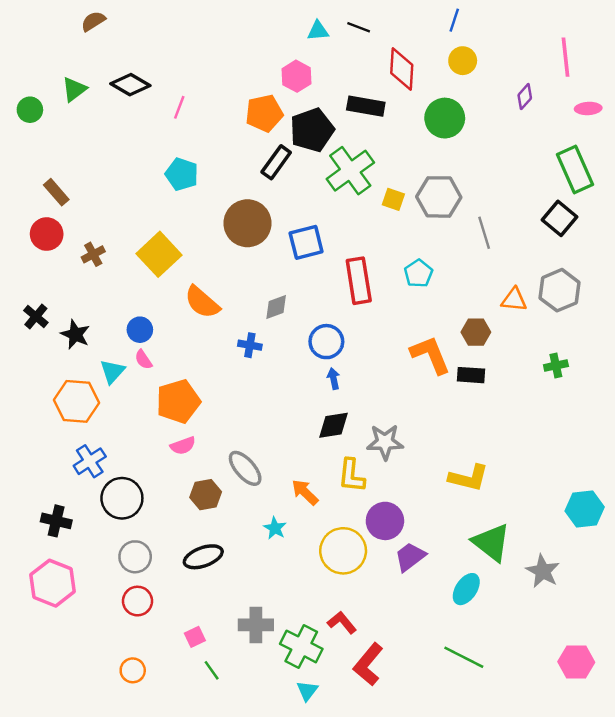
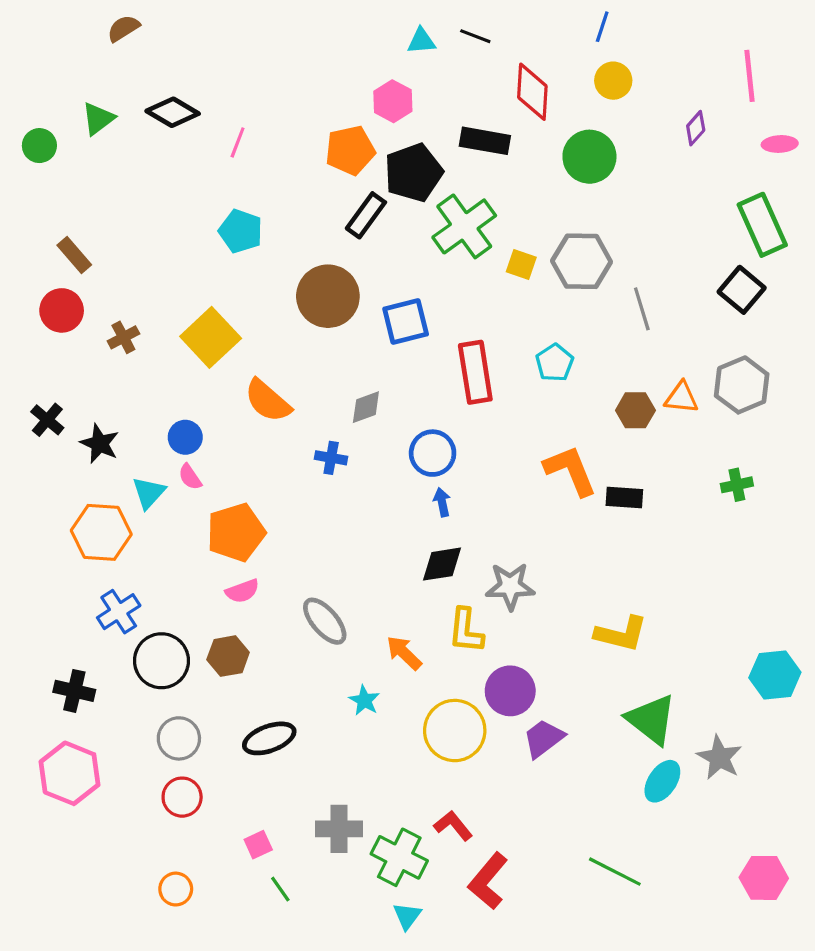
brown hexagon: (476, 332) -> (635, 410), moved
brown hexagon: (206, 495) -> (228, 656), moved
cyan ellipse: (466, 589) -> (662, 781), moved

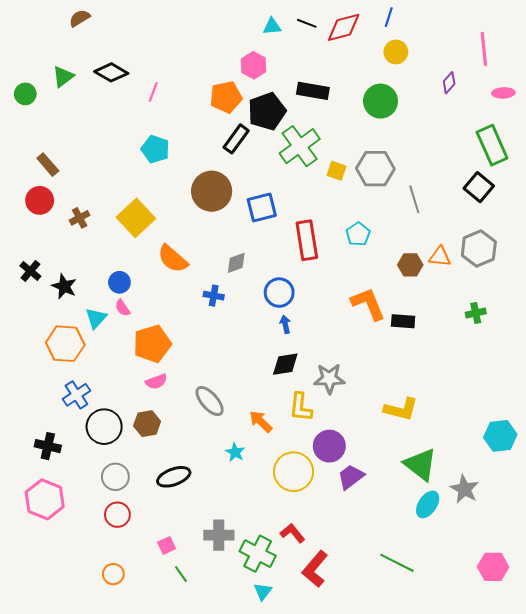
red diamond: (532, 92) -> (344, 27), moved, turned 72

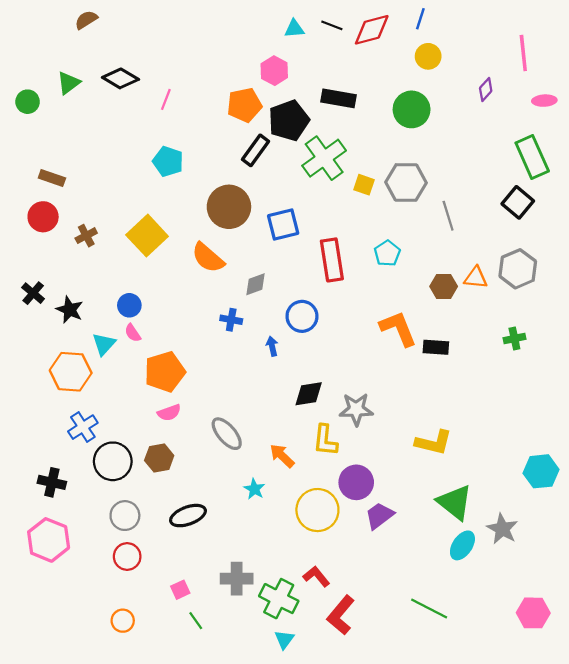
brown rectangle: (48, 165) -> (52, 178), turned -30
orange semicircle: (173, 259) -> (208, 258), moved
blue arrow: (285, 324) -> (272, 346), moved

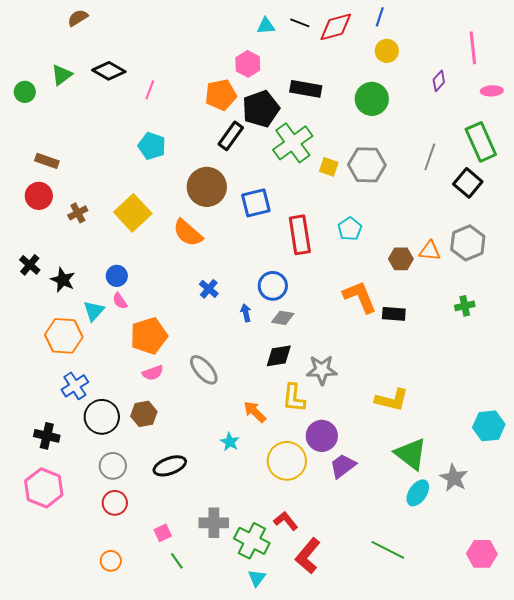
gray line: (448, 216) -> (430, 157), moved, turned 36
gray diamond: (255, 284) -> (283, 318), moved, turned 30
blue cross: (231, 320) -> (209, 289), turned 30
gray ellipse: (227, 434) -> (204, 370), moved

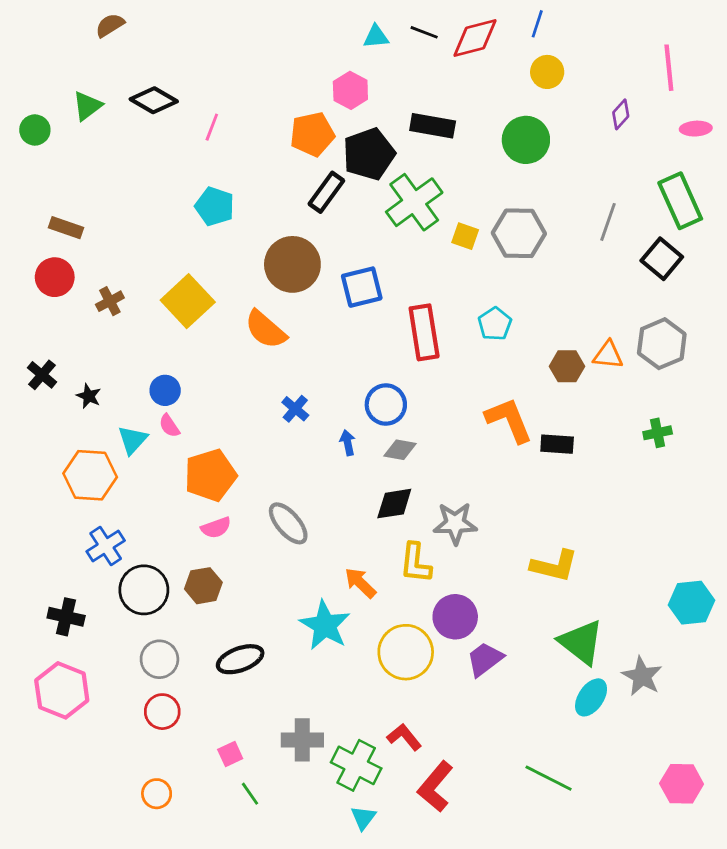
black star: (63, 280) -> (89, 396), size x0.7
cyan star: (230, 442) -> (325, 625), size x1.8

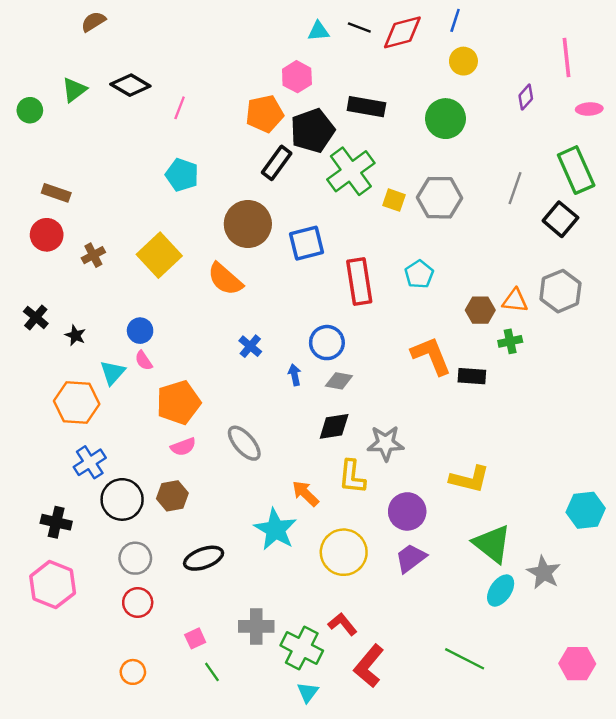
green cross: (658, 433) -> (510, 341), moved
purple circle: (455, 617) -> (407, 511), moved

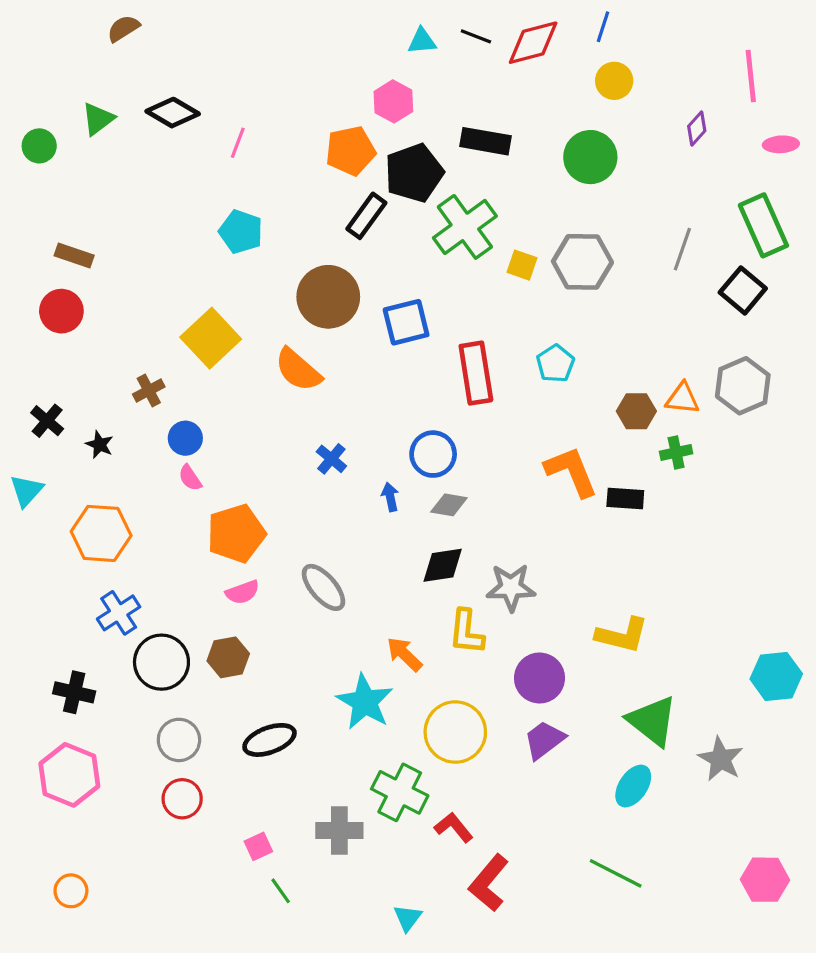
brown cross: (93, 255) -> (149, 391), moved
cyan triangle: (113, 373) -> (26, 491), moved
cyan ellipse: (501, 591) -> (633, 786), moved
green cross: (302, 648) -> (400, 792), moved
orange circle: (133, 672) -> (71, 891), moved

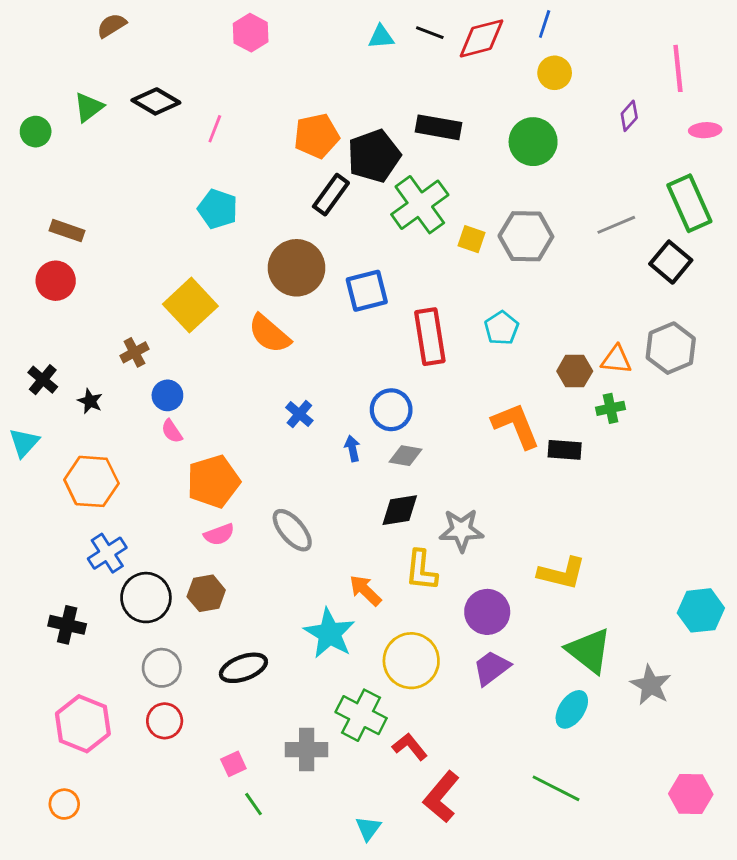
pink hexagon: (393, 101) -> (251, 33), moved
gray line: (682, 249) -> (616, 225), turned 48
pink hexagon: (69, 775) -> (83, 724), moved

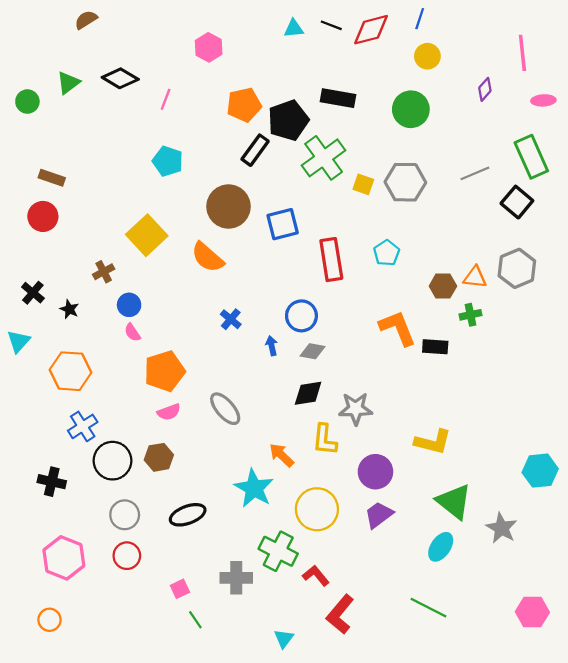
pink hexagon: (251, 33) -> (209, 47), moved

